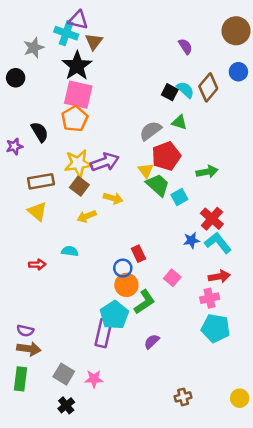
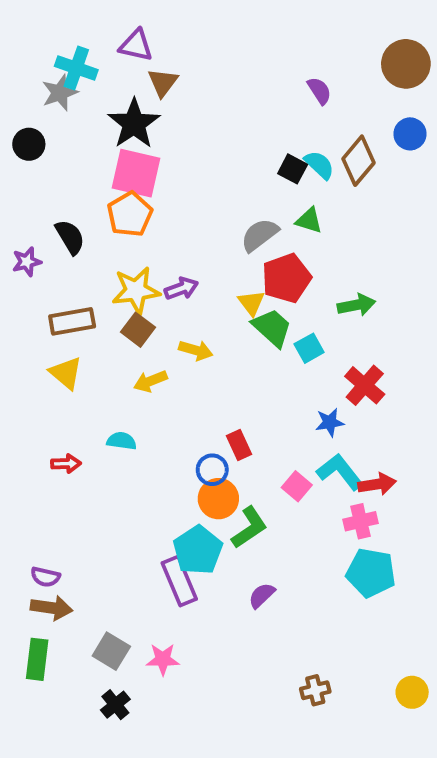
cyan cross: (66, 33) -> (76, 68), moved
purple arrow: (105, 162) -> (181, 288), size x0.7
cyan L-shape: (218, 243) -> (340, 472), moved
purple rectangle: (104, 333) -> (179, 581), turned -36

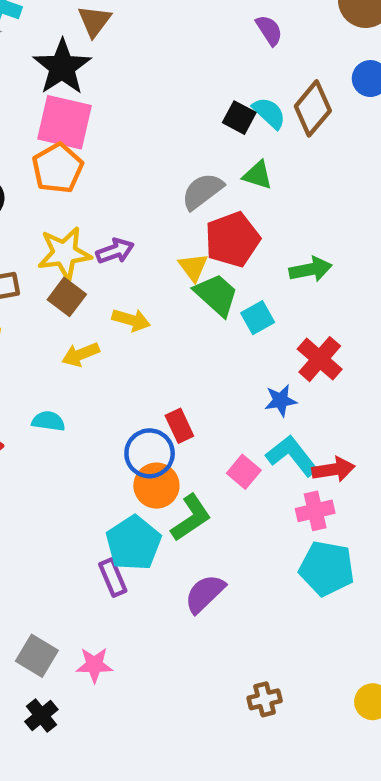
blue circle: (212, 470) -> (150, 453), size x1.4
purple rectangle: (179, 581) -> (113, 578), size x0.7
purple semicircle: (262, 595) -> (205, 594), size x1.4

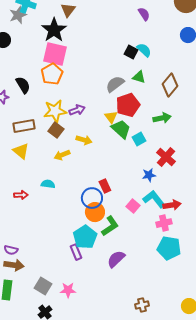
brown diamond: (313, 108) -> (170, 85), moved

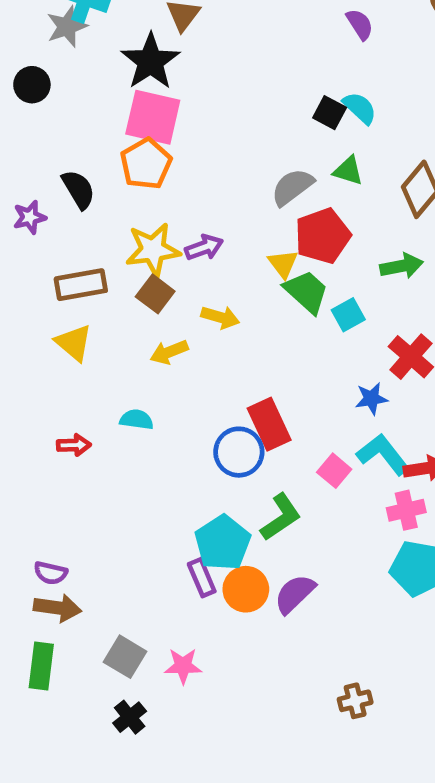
red rectangle: (105, 186) -> (269, 424), size x1.5
orange circle: (95, 212) -> (246, 589), moved

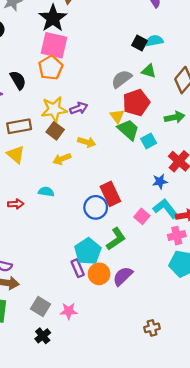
cyan semicircle: (360, 108) -> (154, 41), turned -54

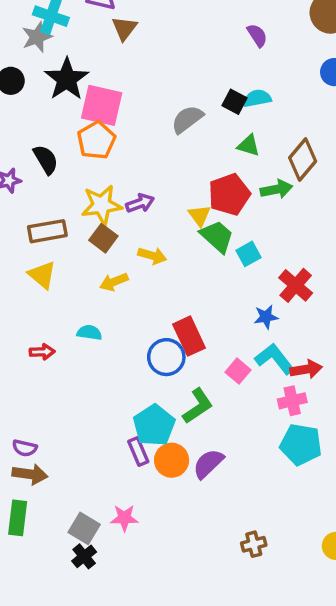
black star: (53, 18) -> (67, 79), moved
gray semicircle: (122, 79) -> (187, 119), moved
green arrow: (175, 117) -> (276, 189), moved
gray square: (40, 307) -> (84, 528), moved

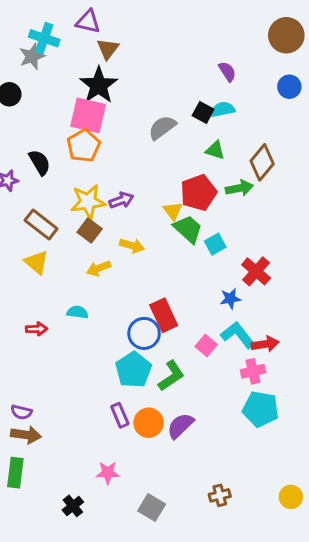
purple semicircle: (257, 35) -> (227, 72), moved
black star: (67, 79) -> (99, 85), moved
brown rectangle: (47, 231) -> (41, 224), turned 48
cyan pentagon: (154, 425) -> (133, 370), moved
gray square: (84, 528) -> (152, 508), moved

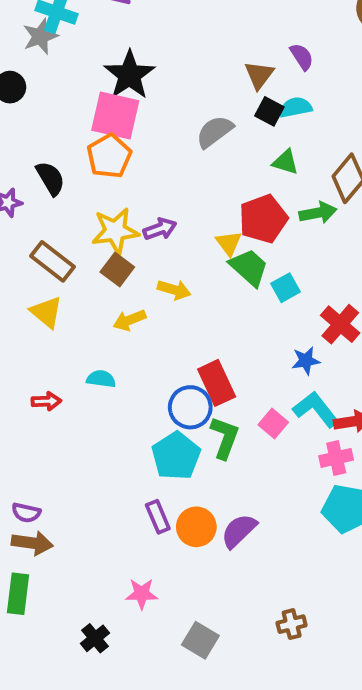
brown triangle: (108, 49) -> (259, 75), moved
green L-shape: (171, 376) -> (225, 438), moved, turned -36

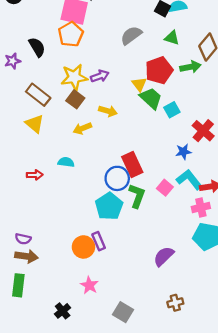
gray semicircle: (215, 132) -> (131, 35), moved
orange circle: (196, 527) -> (83, 247), moved
purple semicircle: (239, 531) -> (164, 256), moved
pink star: (142, 594) -> (89, 285), turned 30

